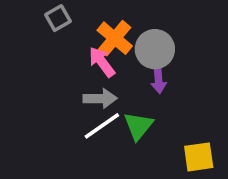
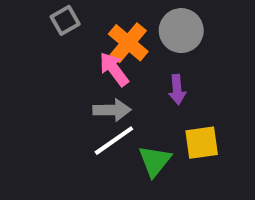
gray circle: (155, 49) -> (181, 31), moved
green triangle: (138, 126) -> (155, 161), moved
yellow square: (199, 157) -> (202, 143), moved

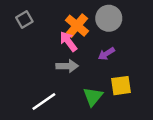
gray square: (65, 20) -> (24, 19), moved
purple arrow: (177, 90) -> (106, 54), turned 63
white line: (114, 141) -> (44, 101), moved

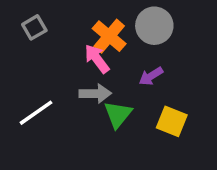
yellow square: (121, 86) -> (172, 121), turned 30
green triangle: (93, 97) -> (118, 114), moved
white line: (44, 101) -> (36, 113), moved

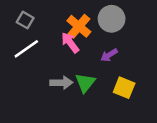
gray square: (34, 27) -> (25, 20), turned -30
gray arrow: (95, 94) -> (61, 83), moved
white line: (36, 113) -> (26, 49), moved

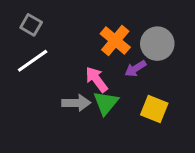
gray circle: (112, 19) -> (157, 44), moved
orange cross: (79, 26) -> (115, 40), moved
pink arrow: (70, 43) -> (97, 79), moved

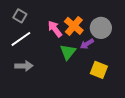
pink arrow: (97, 79) -> (55, 29), moved
gray arrow: (76, 103) -> (24, 66), moved
green triangle: (106, 103) -> (68, 52), moved

